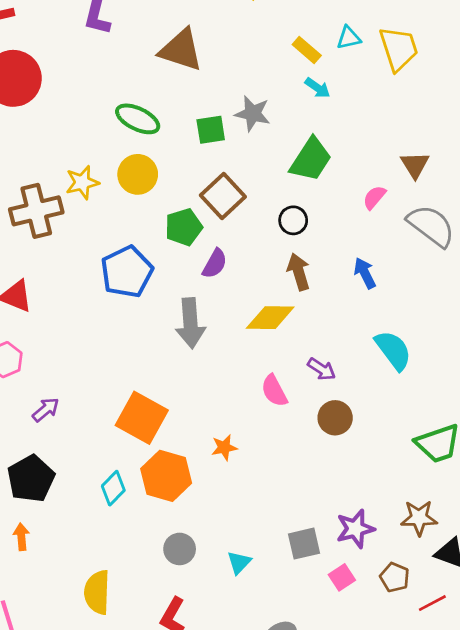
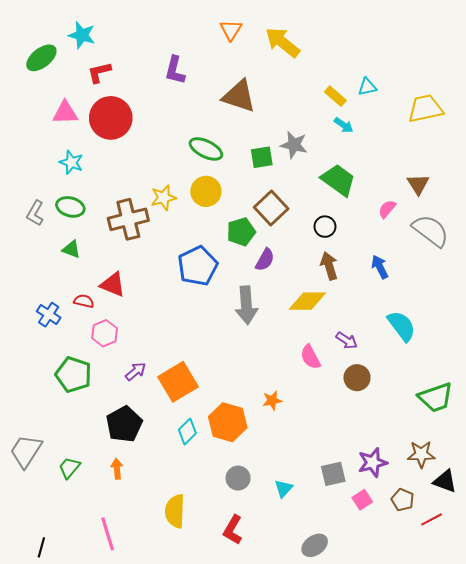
yellow trapezoid: (399, 49) -> (425, 109), moved, turned -84
green trapezoid: (311, 159) -> (338, 180), turned -87
orange square: (142, 418) -> (178, 382), moved, turned 30

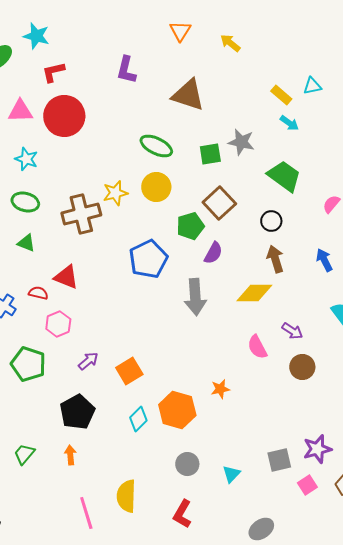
yellow arrow: (283, 42) -> (230, 43), size x0.6
orange square: (178, 382) -> (129, 371), size x0.7
pink line: (108, 534) -> (86, 513), moved

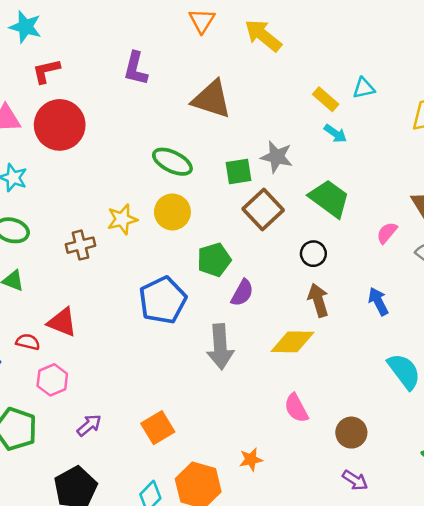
yellow arrow: (230, 43) -> (263, 35), size x1.5
brown square: (219, 203) -> (263, 210), moved
brown cross: (81, 214) -> (81, 245), size x0.6
purple arrow: (292, 331) -> (355, 480), moved
orange square: (129, 371) -> (158, 428), moved

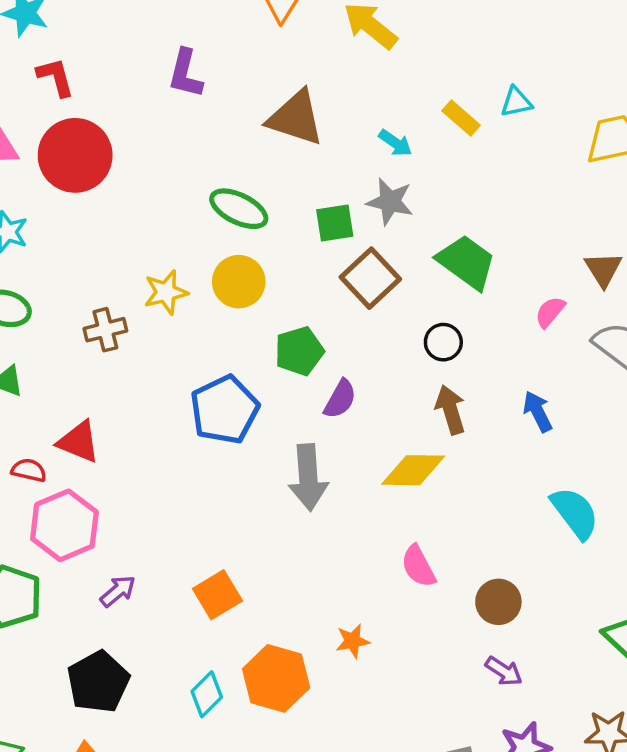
red L-shape: (46, 71) -> (56, 77), turned 88
cyan arrow: (335, 134) -> (395, 143), moved
pink hexagon: (52, 380) -> (64, 525), size x1.5

